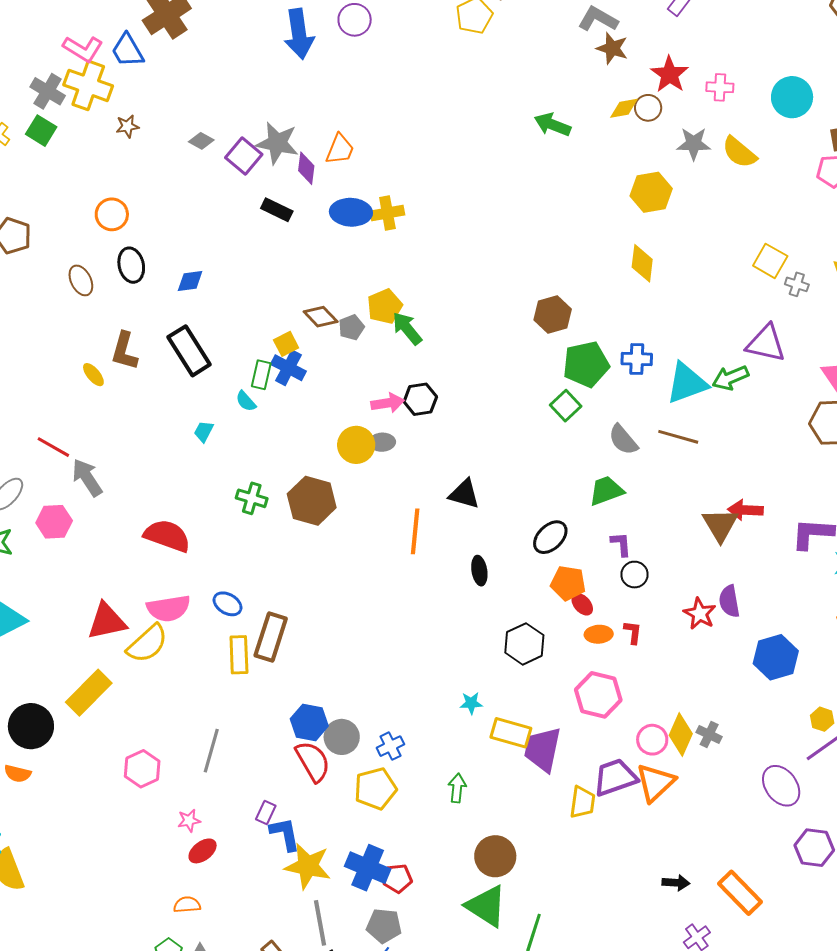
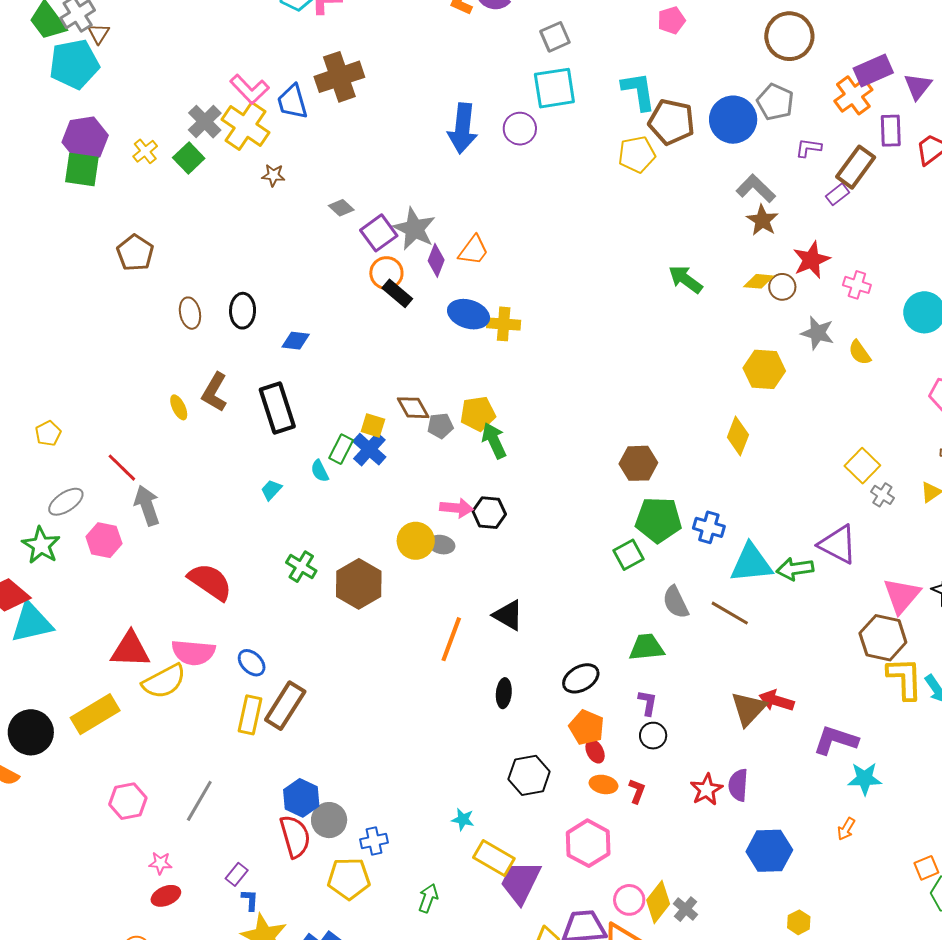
yellow semicircle: (739, 152) -> (860, 353), size x0.7
orange circle: (112, 214) -> (386, 273), moved
yellow square: (286, 344) -> (373, 425), turned 30
blue L-shape: (285, 834) -> (250, 900), size x0.6

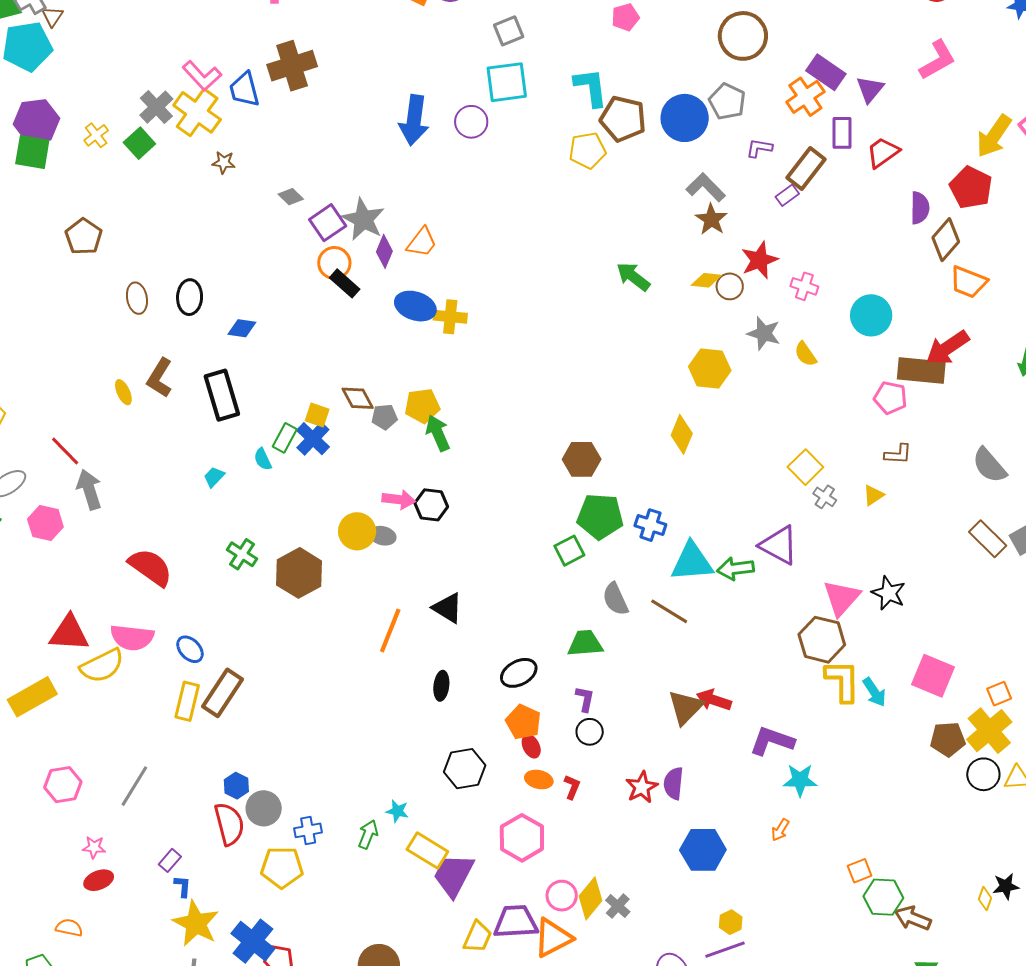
purple rectangle: (873, 70) -> (826, 72), turned 57
blue hexagon: (301, 798) -> (236, 786), size x0.7
green arrow: (428, 898) -> (368, 834), moved

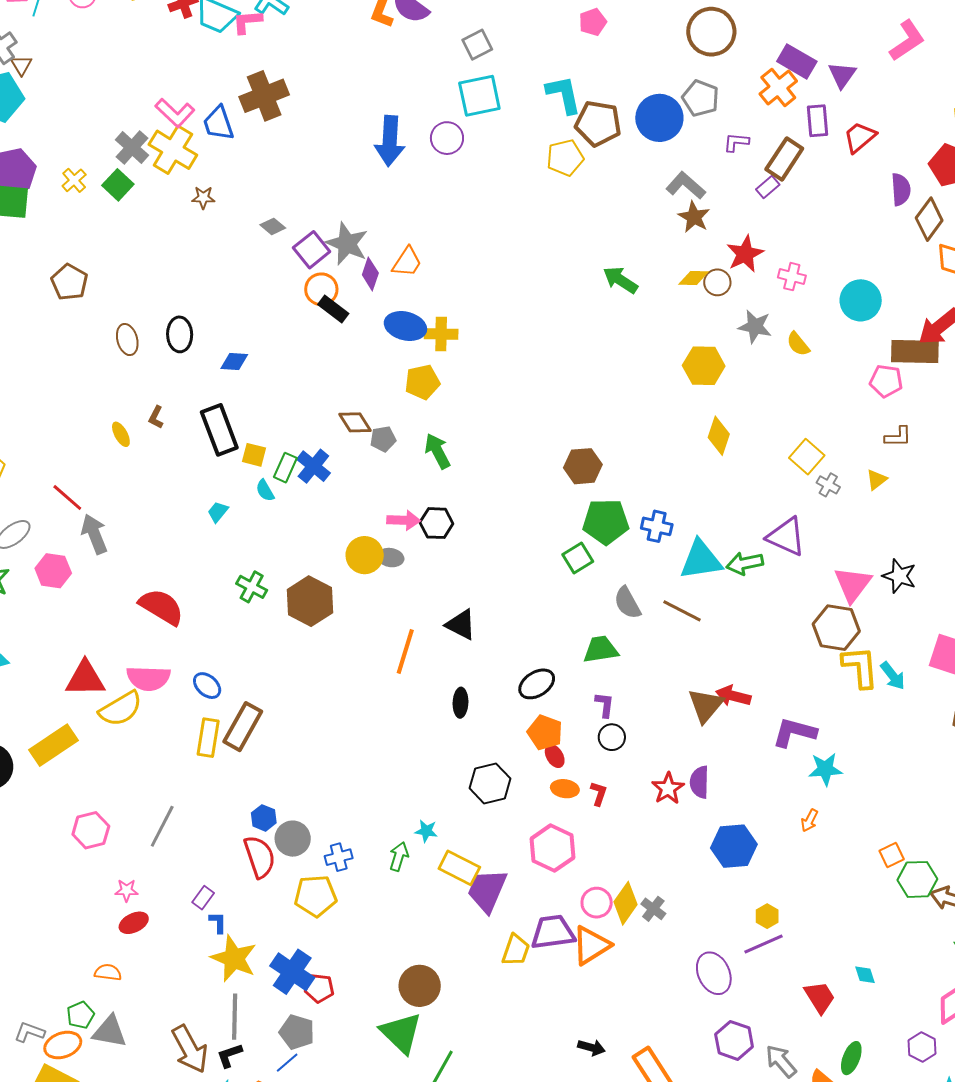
brown L-shape: (160, 378) -> (156, 417), size x0.6
yellow pentagon: (422, 406) -> (422, 382), moved
yellow square: (317, 415) -> (254, 455), moved
yellow diamond: (682, 434) -> (719, 436), moved

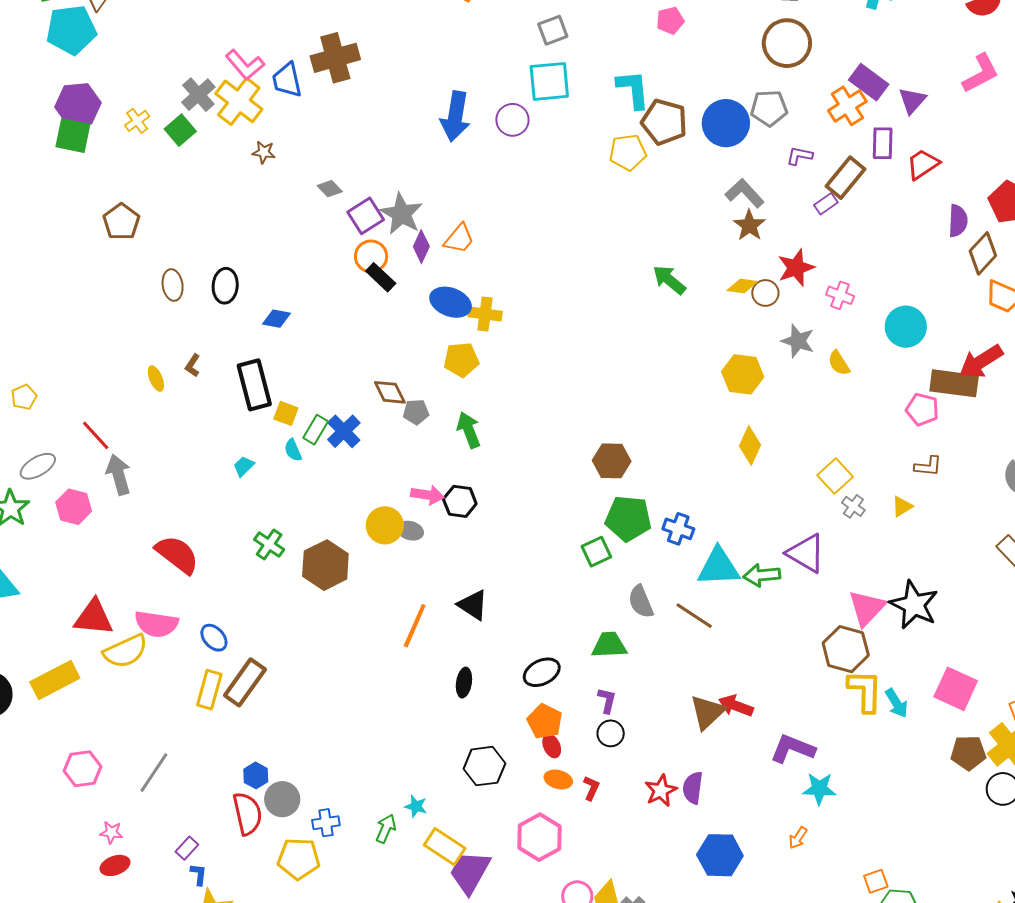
gray pentagon: (701, 98) -> (769, 108), turned -30
black star: (899, 576) -> (914, 605), size x1.4

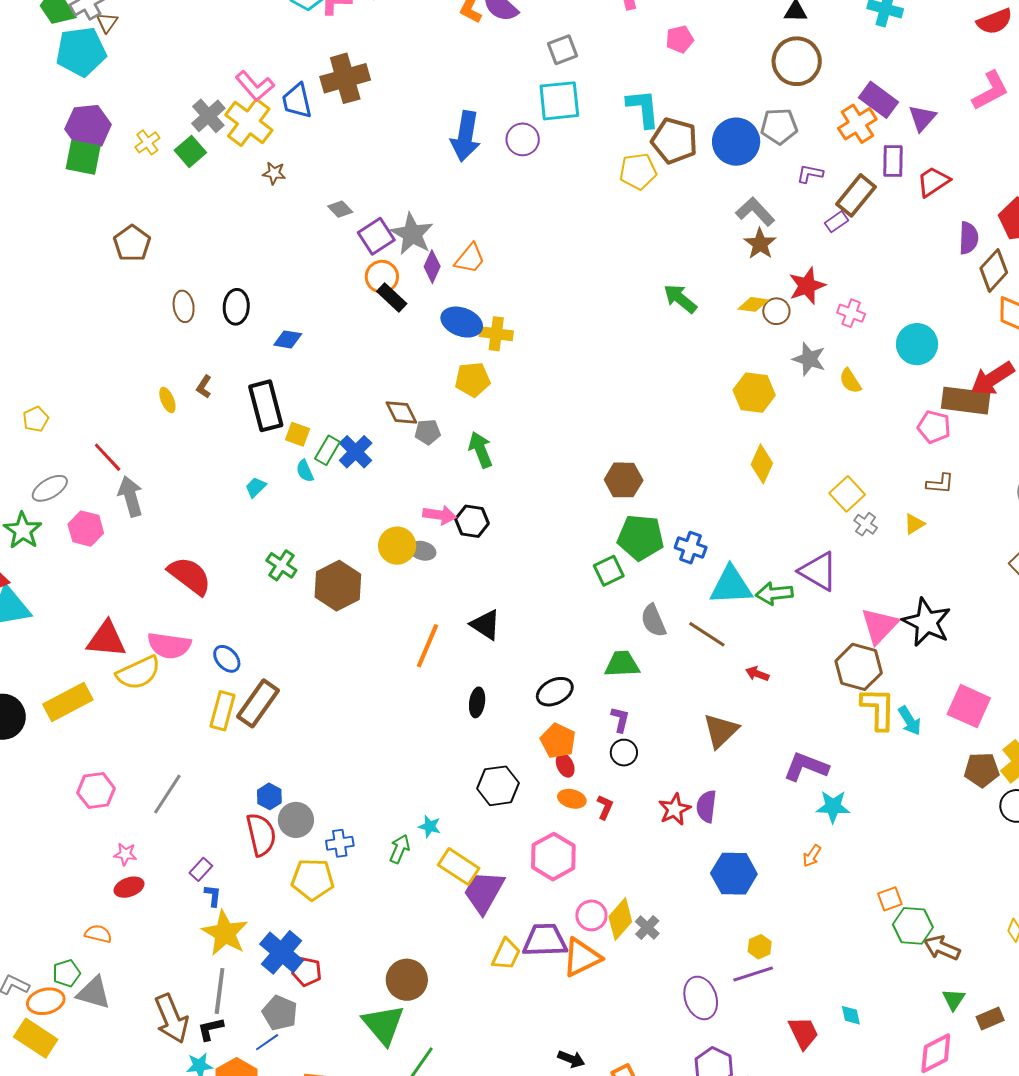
red arrow: (736, 706) -> (757, 674), moved, size x0.7

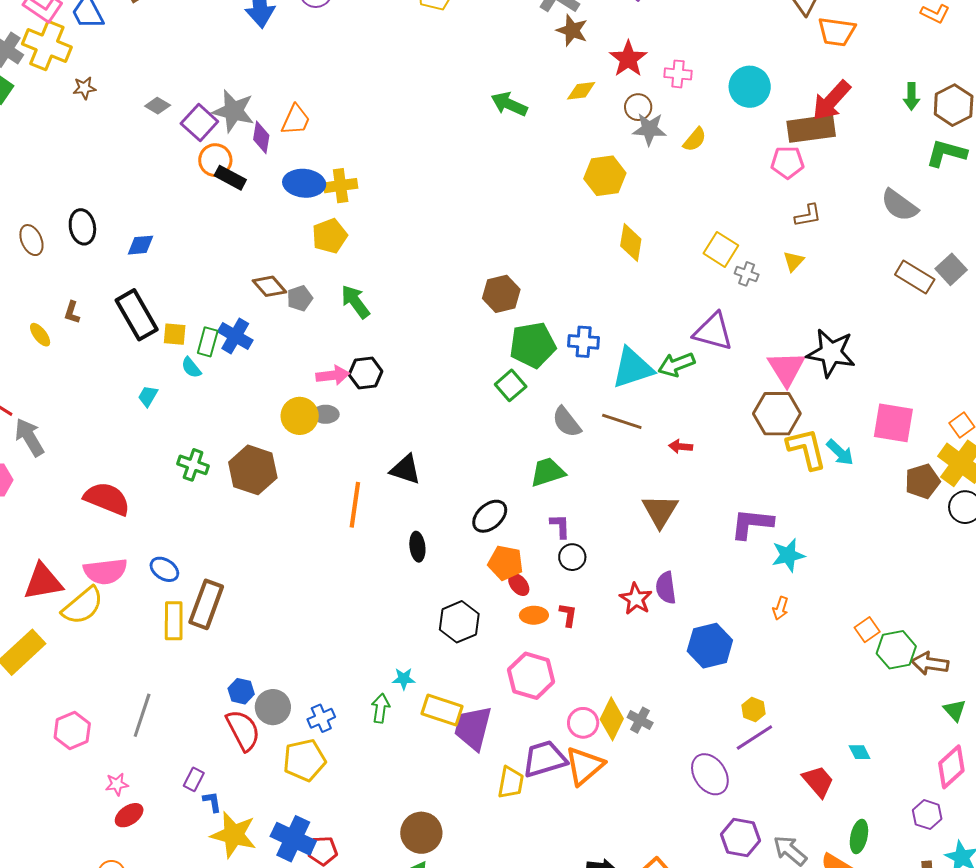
brown circle: (776, 311) -> (638, 107), moved
yellow semicircle: (850, 381) -> (695, 140), turned -92

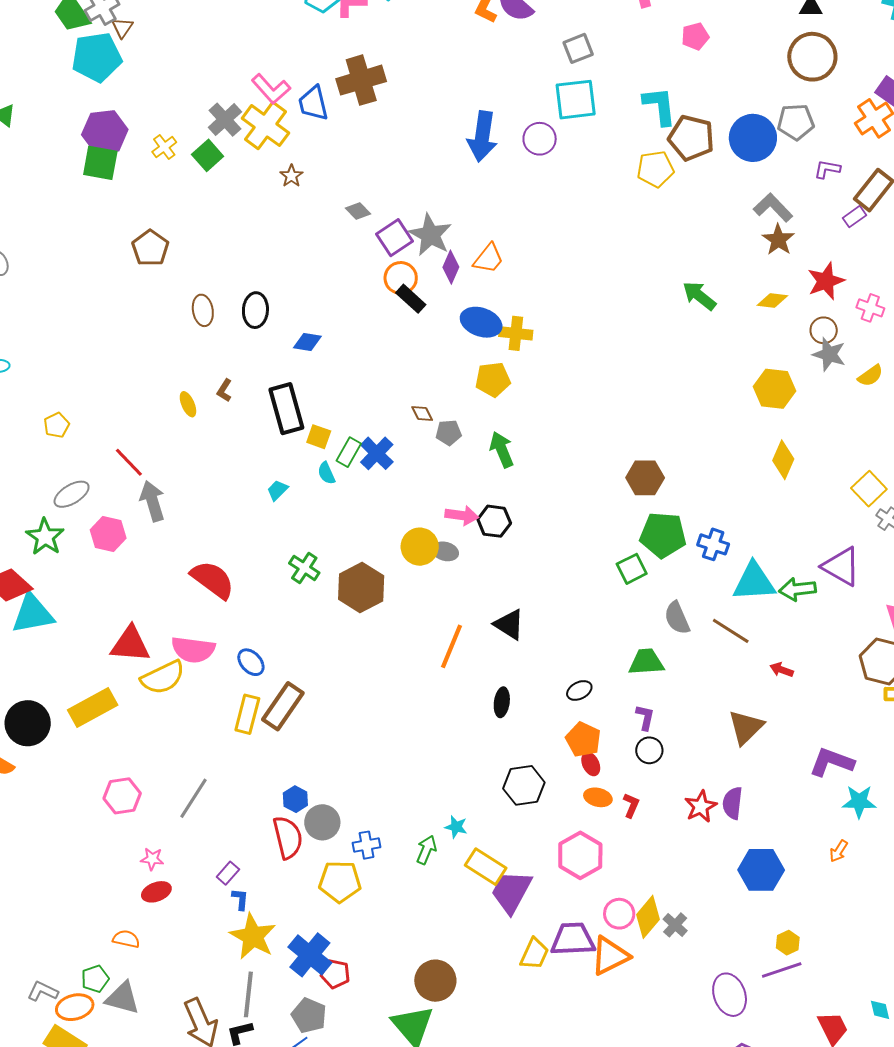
brown star: (84, 88) -> (291, 176), turned 30
brown diamond: (269, 286) -> (422, 414), size x0.7
black ellipse: (490, 516) -> (579, 690), size x0.7

